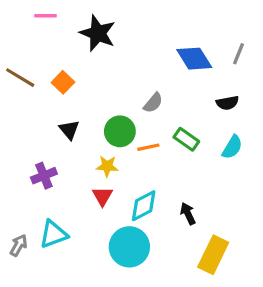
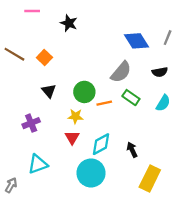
black star: (98, 33) -> (69, 23), size x0.7
gray semicircle: (153, 103) -> (121, 72), moved, size x1.5
gray arrow: (19, 245) -> (11, 185), moved

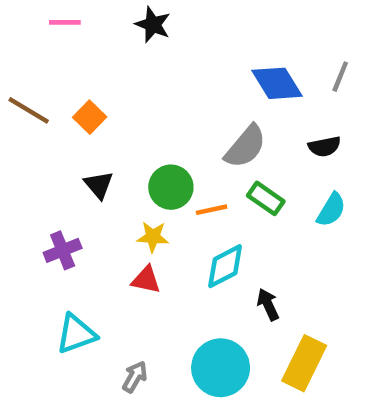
black star: (69, 23) -> (153, 25), moved
red triangle: (72, 137) -> (146, 280), turned -48
cyan diamond: (101, 144) -> (225, 266), moved
cyan circle: (91, 173) -> (221, 368), moved
gray arrow: (11, 185) -> (135, 377), moved

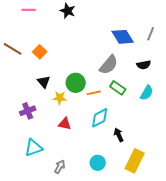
yellow star: (153, 237) -> (60, 98), moved
cyan circle: (221, 368) -> (98, 163), size x0.6

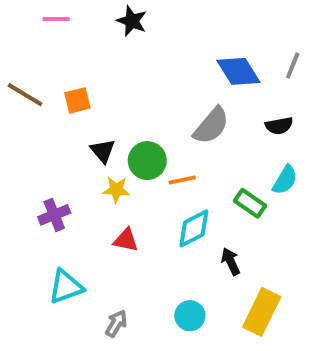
orange square: (40, 52) -> (77, 100), turned 32
black triangle: (44, 82) -> (103, 151), moved
green rectangle: (118, 88) -> (250, 203), moved

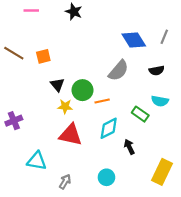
cyan semicircle: (285, 180) -> (160, 101), turned 70
purple cross: (54, 215) -> (14, 121), moved
red triangle: (126, 240) -> (71, 135), size x1.6
cyan triangle: (66, 287) -> (37, 161), turned 30
yellow rectangle: (262, 312) -> (162, 172), moved

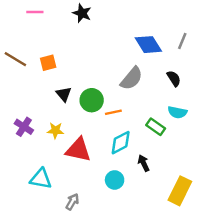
black semicircle: (157, 71) -> (174, 78), turned -112
yellow star: (65, 106) -> (55, 130), moved
purple cross: (14, 121) -> (24, 127), moved, turned -35
cyan circle: (106, 177) -> (115, 180), moved

